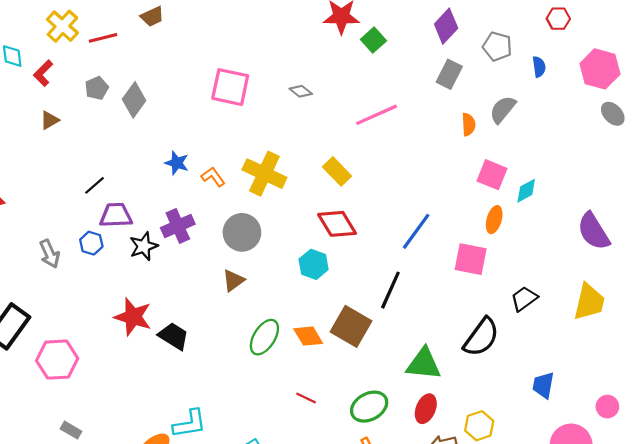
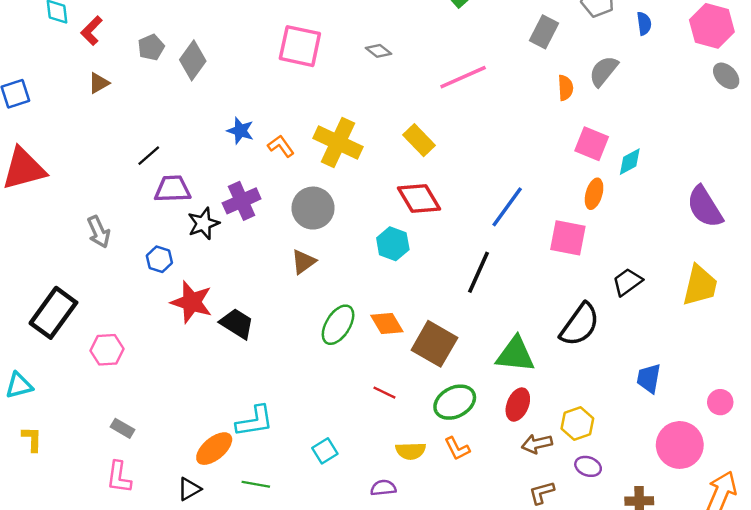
blue hexagon: (91, 243) -> (159, 259), moved
brown square: (351, 326) -> (434, 344), moved
pink hexagon: (57, 360) -> (107, 350), size x0.7

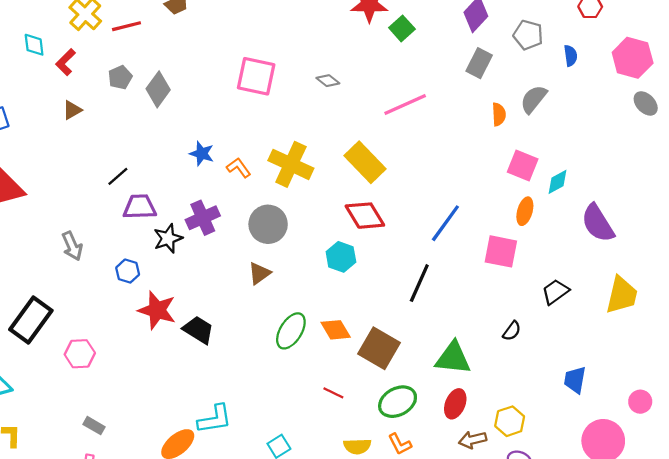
yellow rectangle: (419, 140) -> (365, 162), size x1.4
purple semicircle: (705, 207) -> (598, 223), moved
black semicircle: (580, 325) -> (512, 331), size x0.5

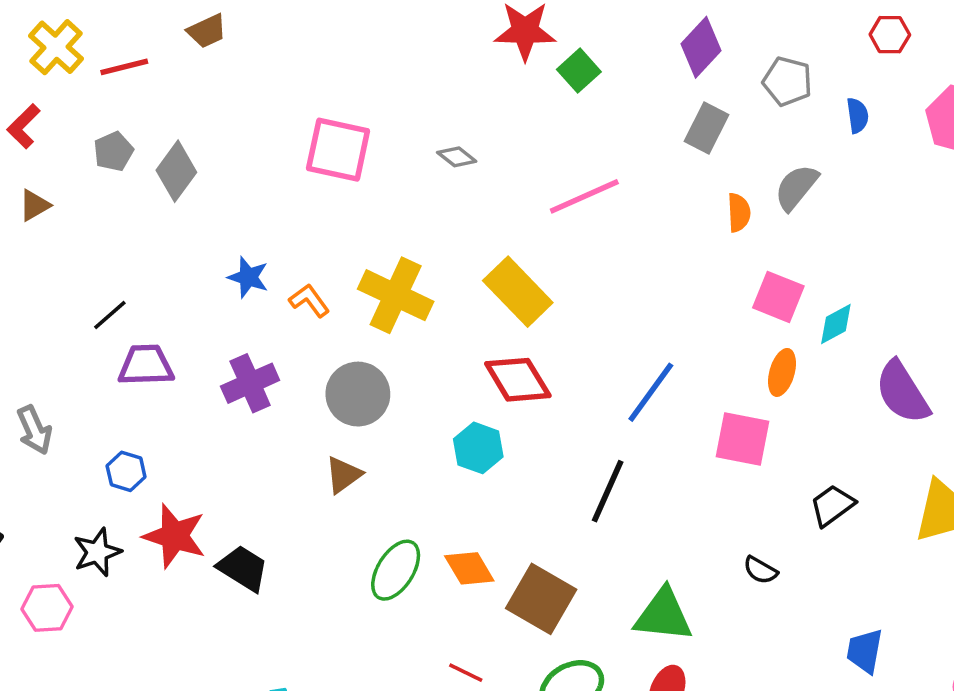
black star: (168, 238) -> (97, 552), moved
black semicircle: (512, 331) -> (760, 570), turned 84

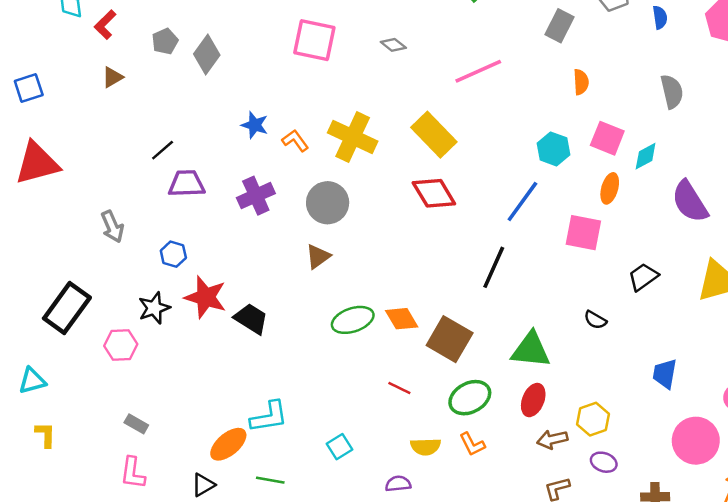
gray semicircle: (796, 187) -> (672, 92), moved, turned 128
cyan hexagon: (478, 448) -> (554, 149), moved
green ellipse: (396, 570) -> (353, 320), turned 39

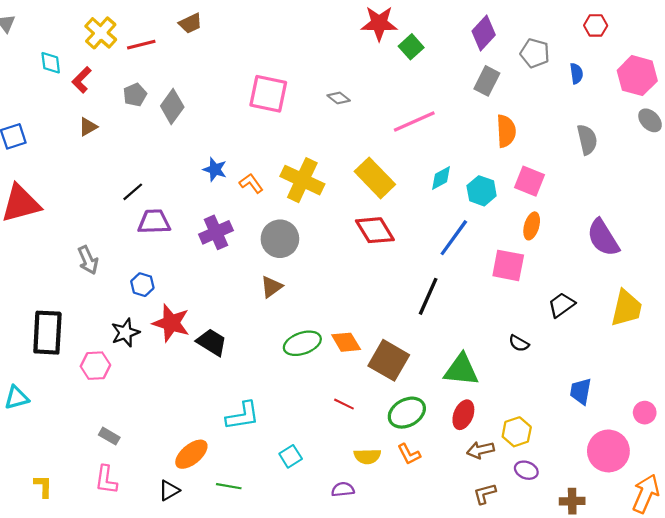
orange semicircle: (581, 82) -> (506, 131), size x1.4
cyan diamond: (646, 156) -> (441, 178), moved
black rectangle: (67, 308) -> (47, 333), turned -33
cyan L-shape: (269, 417) -> (243, 416), moved
yellow L-shape: (45, 435) -> (43, 486), moved

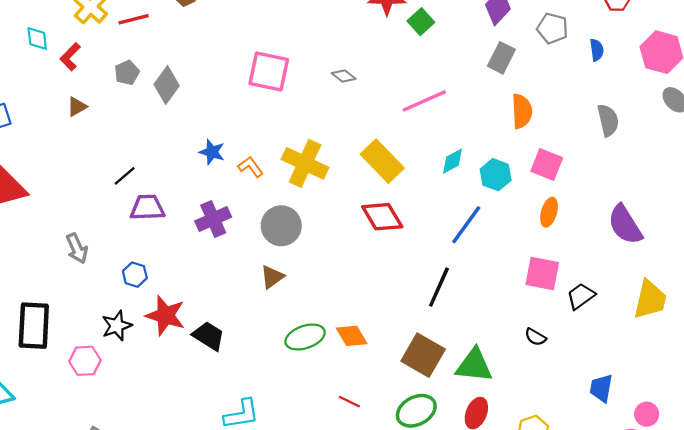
pink square: (508, 265) -> (542, 273), moved
brown square: (389, 360) -> (423, 355), moved
pink circle: (645, 413) -> (647, 414), moved

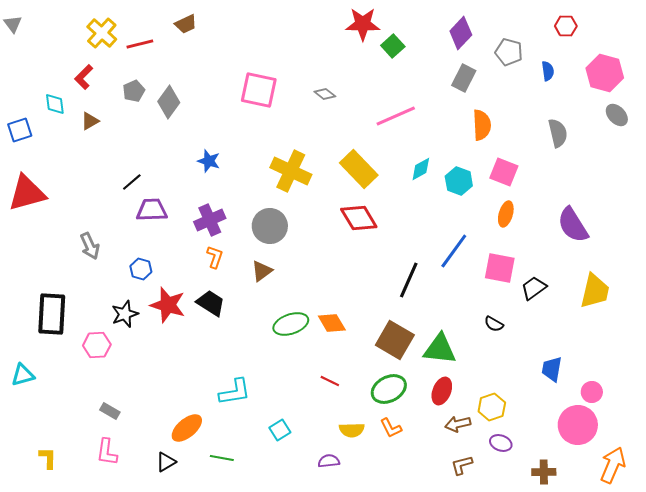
cyan diamond: (37, 39) -> (55, 104), moved
orange L-shape: (251, 167) -> (215, 257), moved, turned 55
blue line: (466, 225) -> (454, 251), moved
black trapezoid: (209, 336) -> (211, 303), moved

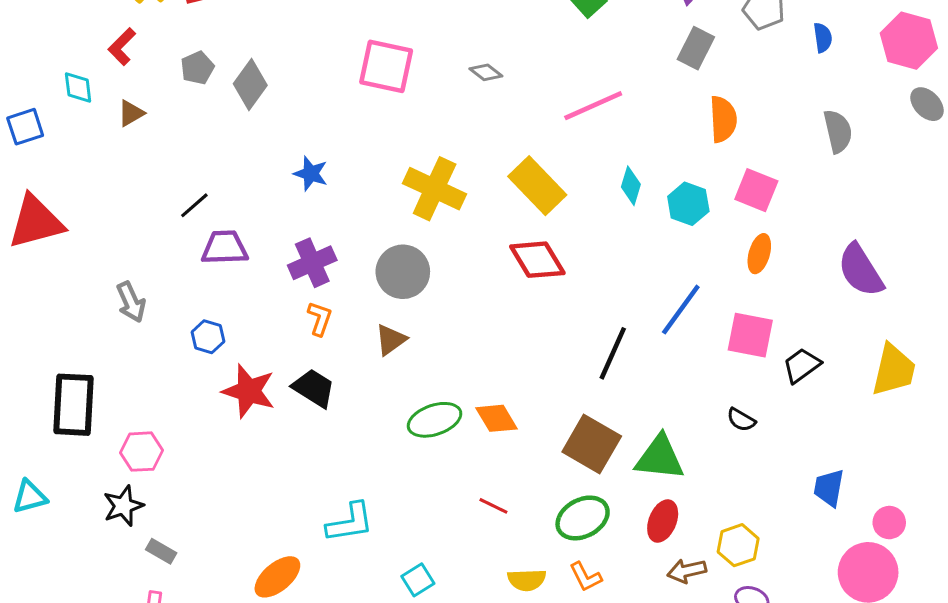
cyan diamond: (421, 169) -> (631, 186), turned -45
black star: (125, 314) -> (123, 506), moved

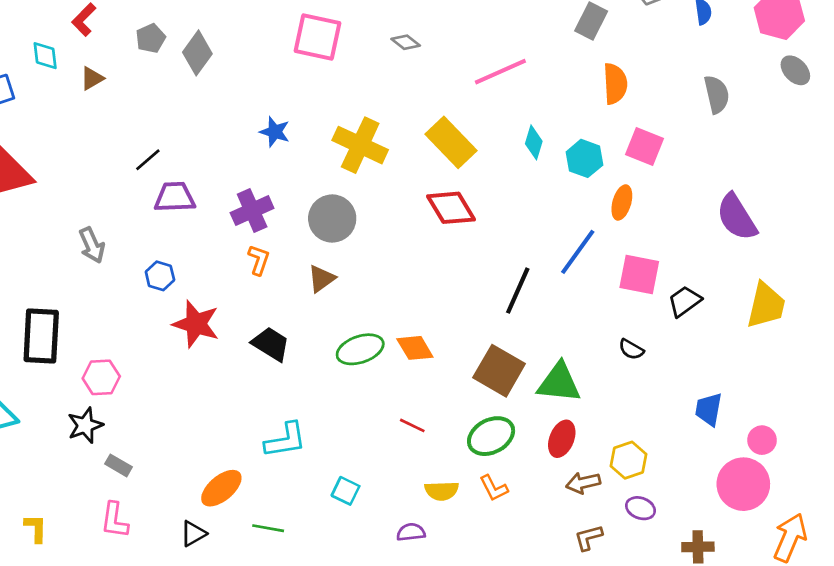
blue star: (311, 174) -> (275, 132), moved
orange ellipse: (759, 254) -> (622, 202), moved
black trapezoid: (314, 388) -> (271, 344), moved
cyan square: (418, 580) -> (346, 491), turned -32

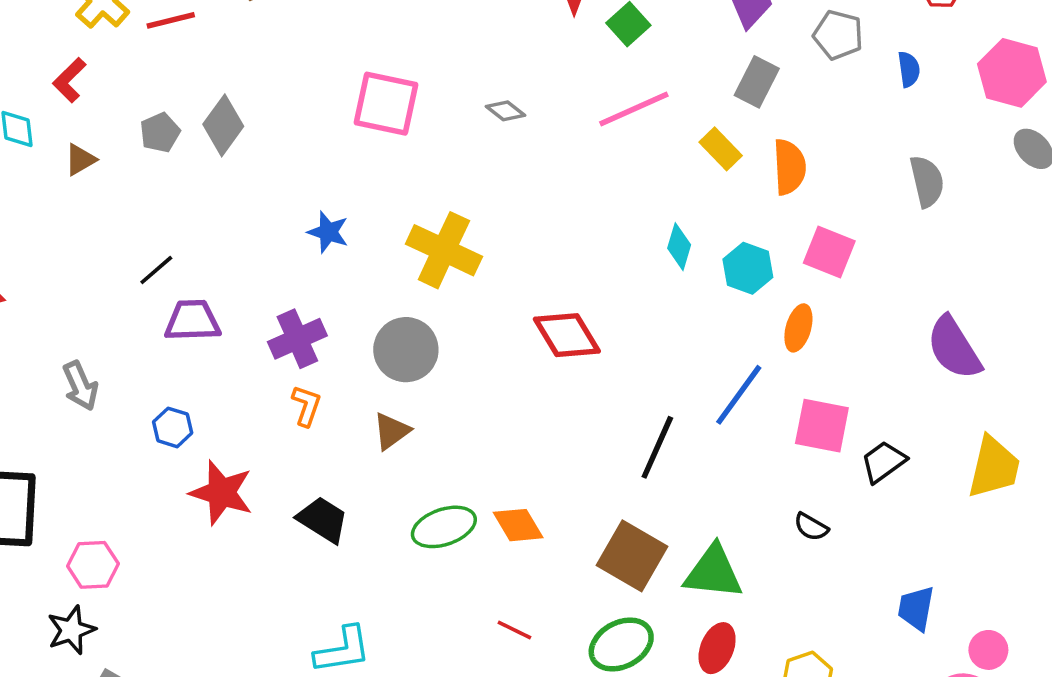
gray pentagon: (151, 38) -> (160, 133), moved
pink line: (500, 72) -> (634, 109), moved
yellow rectangle: (451, 142) -> (721, 149), moved, size x0.6

